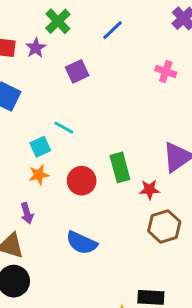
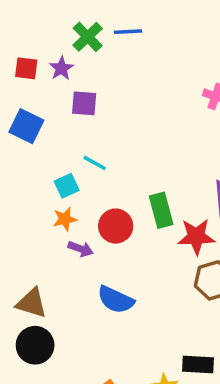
blue line: (113, 30) -> (128, 32), moved, turned 40
purple square: (77, 71) -> (84, 103), moved, turned 30
red star: (149, 190) -> (196, 237), size x1.5
purple arrow: (27, 213) -> (81, 249), moved, turned -54

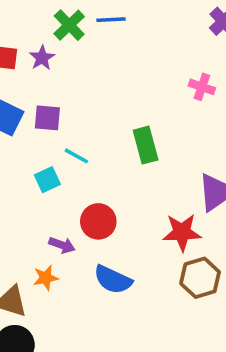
purple square: (84, 103) -> (47, 118), moved
green rectangle: (161, 210) -> (146, 145), moved
orange star: (65, 219) -> (46, 278), moved
blue semicircle: (116, 300) -> (113, 280), moved

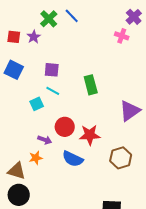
blue line: (111, 20) -> (72, 16), turned 49
pink cross: (202, 87) -> (122, 36), moved
purple square: (47, 118) -> (52, 70), moved
red star: (182, 232) -> (90, 135), moved

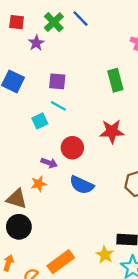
red square: (14, 37) -> (17, 22), moved
green rectangle: (91, 85) -> (115, 80), moved
red star: (90, 135) -> (112, 131), moved

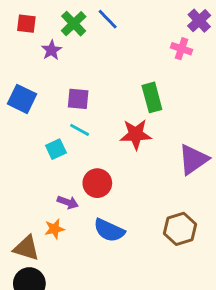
red star: (112, 131) -> (136, 134), moved

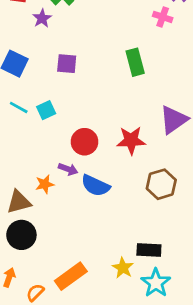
cyan line: (80, 130) -> (19, 107), moved
red star: (136, 134) -> (131, 140), moved
purple arrow: (68, 202) -> (68, 169), moved
brown triangle: (26, 248) -> (19, 202), turned -32

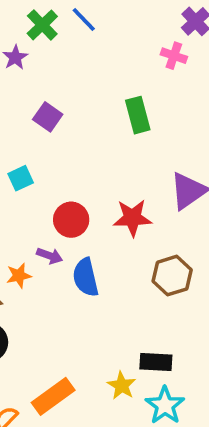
purple square: (67, 64) -> (48, 117), turned 30
blue semicircle: (95, 186) -> (86, 277), turned 52

